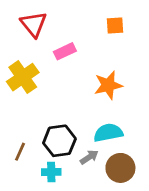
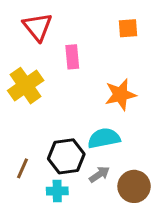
pink rectangle: (65, 51) -> (72, 57), turned -70
cyan semicircle: (108, 133) -> (104, 138), moved

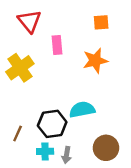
orange star: (120, 95) -> (95, 61), moved
gray arrow: (99, 174) -> (67, 155), moved, turned 133

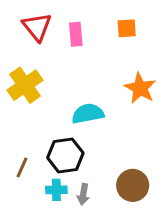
pink rectangle: (57, 45) -> (76, 34), moved
orange star: (95, 61) -> (140, 88), moved, turned -30
cyan semicircle: (82, 110) -> (88, 114), moved

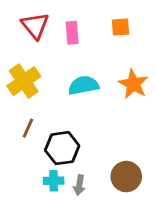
cyan semicircle: (88, 114) -> (84, 85), moved
brown line: (22, 167) -> (28, 128), moved

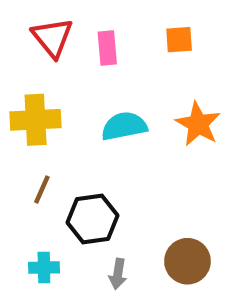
yellow cross: (24, 81) -> (36, 120), turned 32
cyan cross: (54, 181) -> (44, 268), moved

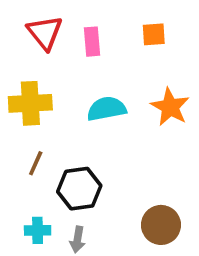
gray arrow: (118, 274) -> (77, 239), moved

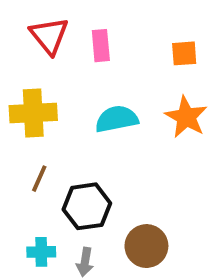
orange square: (154, 34) -> (184, 53), moved
brown circle: (161, 225) -> (146, 246), moved

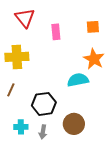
pink rectangle: (101, 46) -> (56, 32), moved
cyan semicircle: (117, 119) -> (78, 80), moved
brown line: (39, 179) -> (11, 90), moved

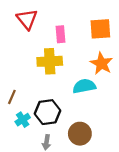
orange square: (93, 27) -> (100, 29), size x1.5
yellow cross: (17, 57) -> (50, 61), moved
cyan cross: (21, 127) -> (23, 120), moved, turned -32

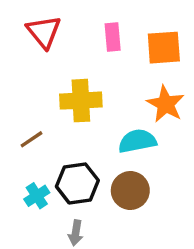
pink rectangle: (60, 34) -> (113, 37), moved
brown line: (12, 97) -> (31, 139), moved, turned 32
brown circle: (80, 134) -> (130, 190), moved

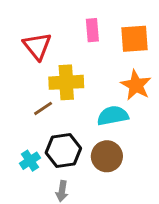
red triangle: (44, 32) -> (37, 46), moved
brown line: (31, 139) -> (43, 108), moved

